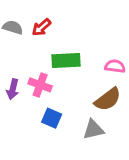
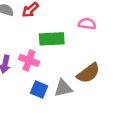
pink semicircle: (115, 66) -> (87, 24), moved
gray triangle: (93, 130) -> (63, 88), moved

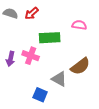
gray triangle: (63, 88) -> (59, 79), turned 42
blue square: (39, 89) -> (40, 95), moved

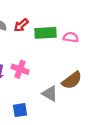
green rectangle: (50, 38) -> (45, 33), moved
blue square: (40, 95) -> (20, 110), moved, turned -32

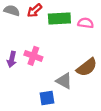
blue square: (20, 110) -> (47, 98), moved

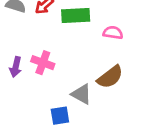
pink semicircle: (86, 23) -> (113, 33), moved

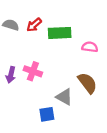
brown semicircle: (110, 77) -> (87, 83), turned -90

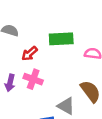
red arrow: (34, 25) -> (30, 54), moved

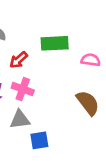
gray triangle: (66, 106) -> (20, 120), moved, turned -36

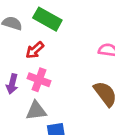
green rectangle: (55, 43) -> (47, 19), moved, turned 32

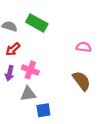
red arrow: (35, 50) -> (13, 49), moved

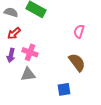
pink semicircle: (84, 47) -> (79, 31), turned -80
blue square: (43, 110) -> (64, 89), moved

